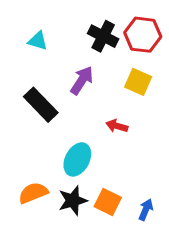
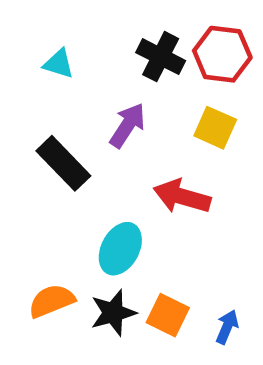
red arrow: (117, 126) -> (182, 196), size x1.6

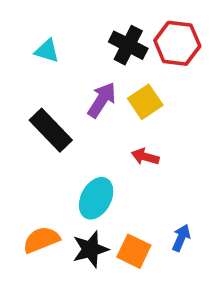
yellow square: (215, 128) -> (145, 102), moved, turned 32
red arrow: (182, 196) -> (145, 157), size x0.6
blue arrow: (227, 327) -> (181, 238), moved

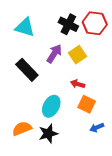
cyan triangle: (47, 51) -> (25, 27), size x1.5
blue arrow: (181, 238) -> (97, 127), turned -136
orange square: (134, 251) -> (87, 104), moved

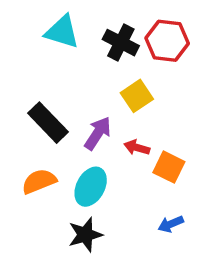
cyan triangle: (25, 27) -> (62, 32), moved
purple arrow: (54, 54) -> (98, 133), moved
orange square: (87, 104) -> (169, 167), moved
orange semicircle: (22, 129) -> (39, 181), moved

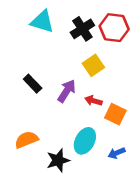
black cross: (121, 43) -> (82, 29), turned 30
black rectangle: (48, 123) -> (33, 84), size x0.7
orange semicircle: (39, 181) -> (26, 140), moved
cyan ellipse: (91, 187) -> (85, 141), moved

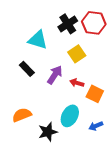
cyan triangle: (42, 22) -> (38, 40), moved

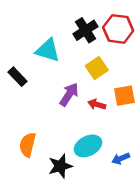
black rectangle: (27, 69) -> (18, 77), moved
orange square: (95, 94) -> (124, 96), moved, turned -36
orange semicircle: (22, 115) -> (28, 145), turned -54
cyan ellipse: (70, 116) -> (88, 146), turned 35

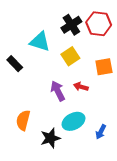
yellow square: (97, 68) -> (70, 56), moved
purple arrow: (69, 94) -> (58, 91), moved, turned -60
orange square: (124, 96) -> (104, 67), moved
blue arrow: (121, 159) -> (101, 132), turned -40

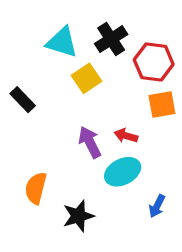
red hexagon: (99, 24) -> (154, 62), moved
cyan triangle: (40, 42) -> (62, 42), moved
yellow square: (70, 56) -> (87, 78), moved
cyan ellipse: (73, 121) -> (123, 172), moved

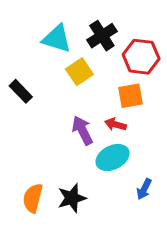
orange square: (162, 105) -> (131, 96), moved
orange semicircle: (36, 188) -> (33, 198), moved

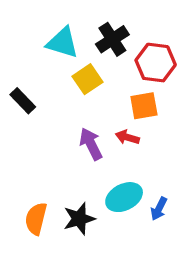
cyan ellipse: (113, 157) -> (124, 197), moved

